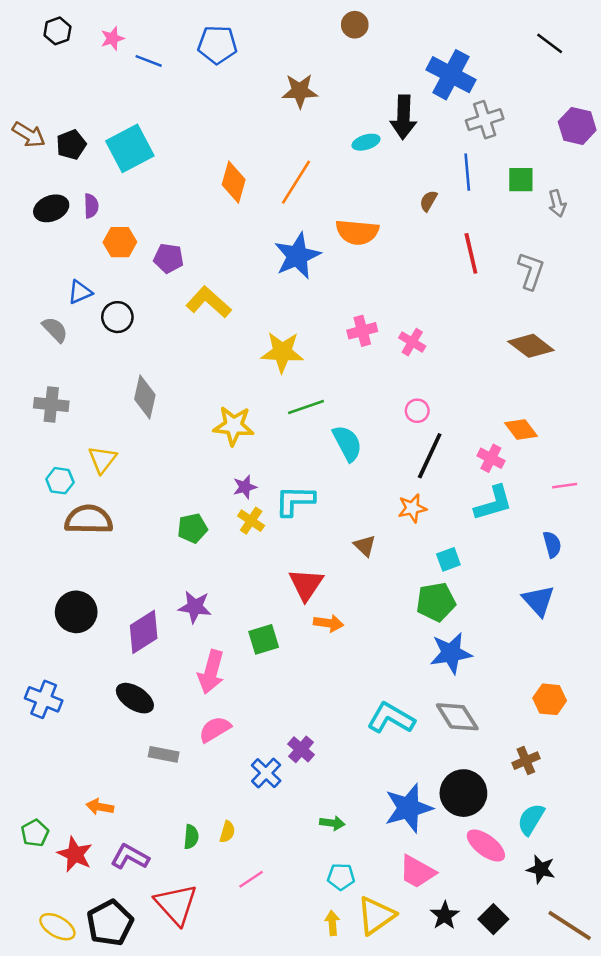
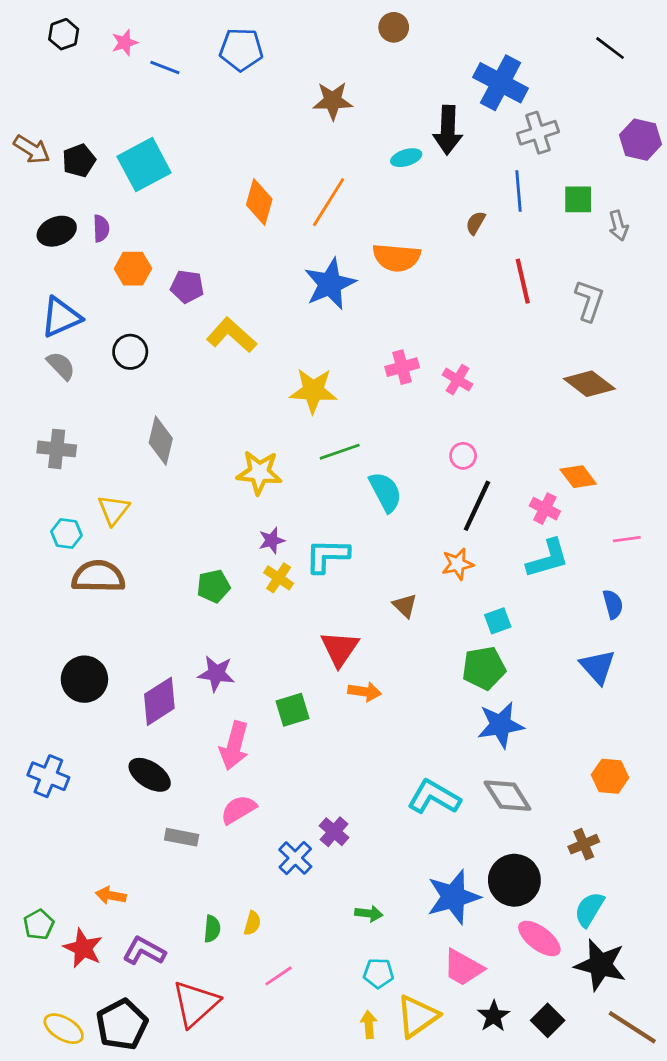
blue triangle: (80, 292) -> (61, 317), moved, size x1.5
black star: (541, 869) -> (600, 965), size x1.6
red triangle: (176, 904) -> (195, 1004), turned 30

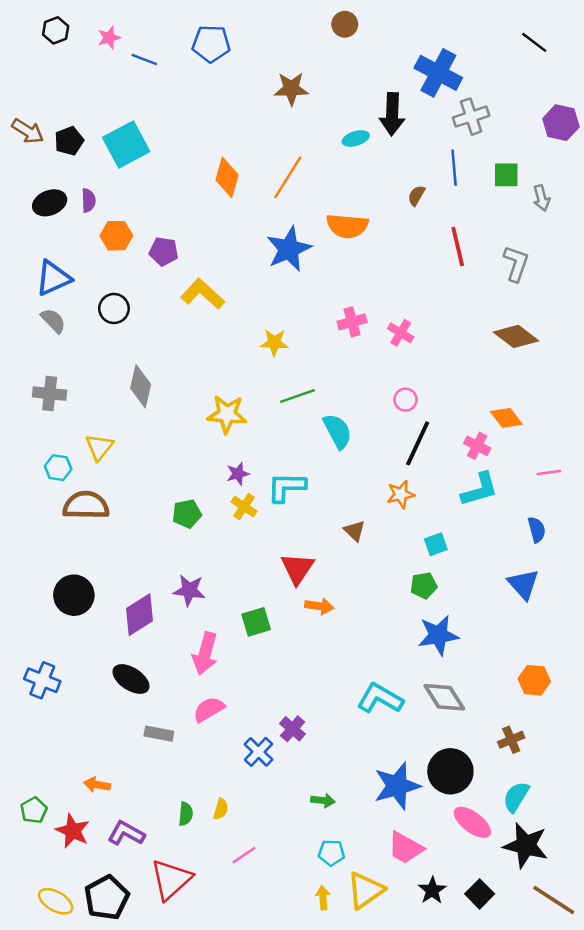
yellow star: (313, 391) -> (274, 343), size x0.7
green pentagon: (484, 668) -> (424, 585), size x0.7

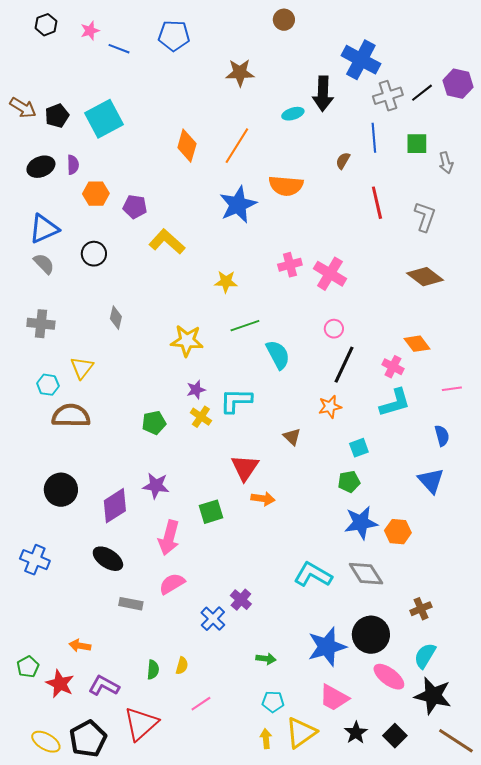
black line: (534, 42) -> (422, 93), moved, turned -75
purple hexagon: (561, 123) -> (458, 84), moved
pink cross: (401, 333) -> (330, 274), size x1.5
gray diamond: (141, 386) -> (116, 318), size x0.7
orange hexagon: (534, 680) -> (398, 532), moved

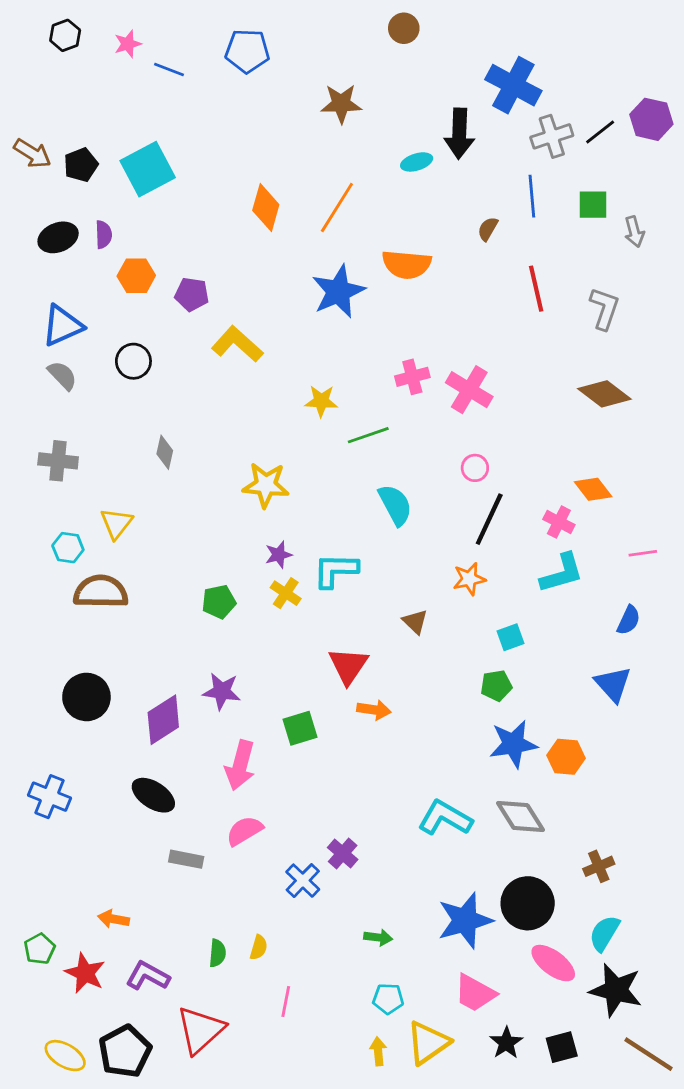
green line: (245, 326) -> (368, 435), moved
blue semicircle: (442, 436) -> (629, 620), turned 40
pink line: (201, 704) -> (286, 1001), turned -45
black square: (395, 736) -> (562, 1047), turned 30

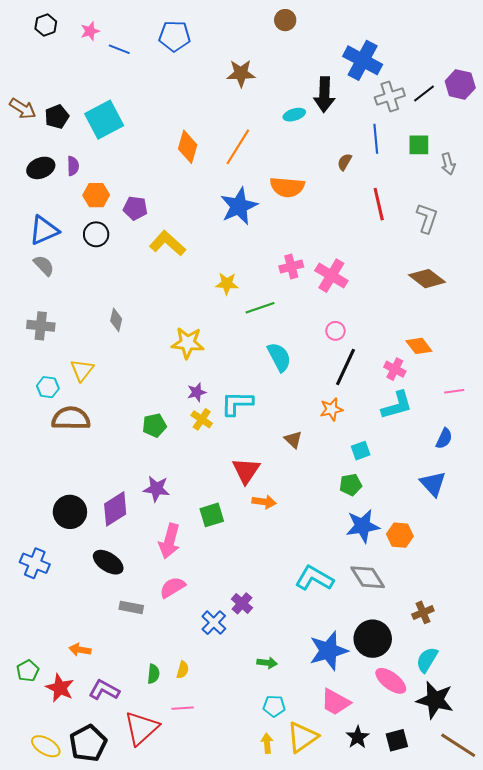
black circle: (133, 361) -> (96, 234), moved
black circle: (86, 697) -> (70, 512), moved
pink line: (286, 1001) -> (183, 708), moved, turned 75

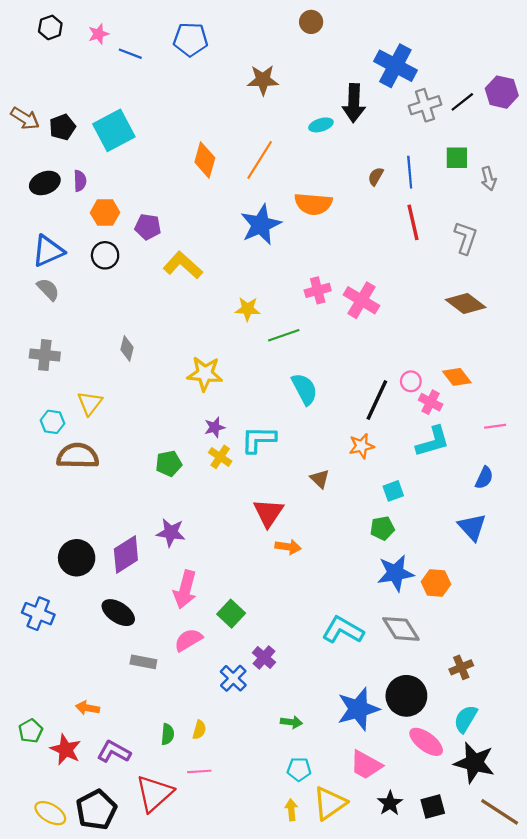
blue line: (376, 139) -> (410, 172), moved
pink circle: (335, 331) -> (411, 381), moved
green square: (212, 515) -> (231, 614), moved, turned -30

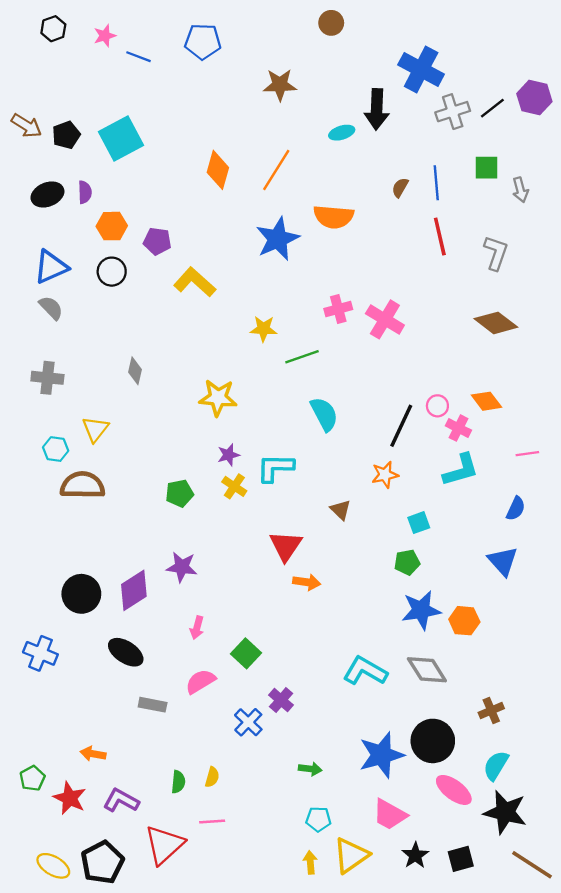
pink arrow: (185, 590) -> (197, 628), size x0.6

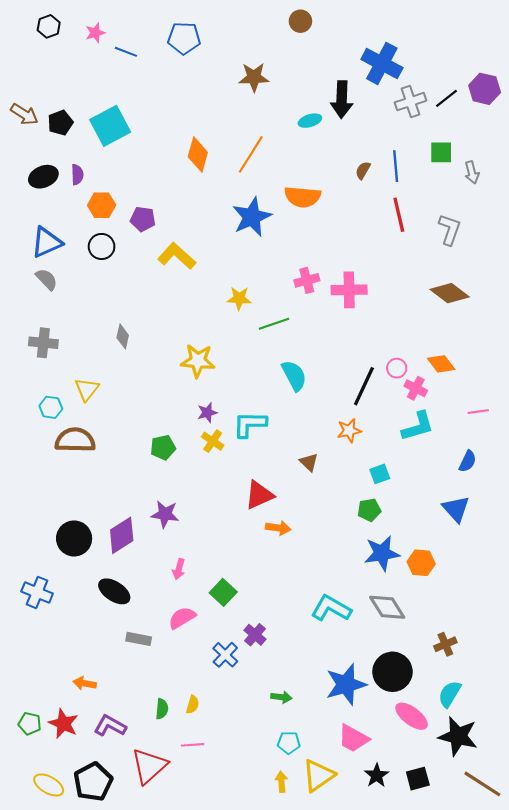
pink cross: (385, 319) -> (349, 290), turned -32
red triangle: (286, 546) -> (259, 495), turned 32
green pentagon: (32, 778) -> (30, 724), moved, turned -30

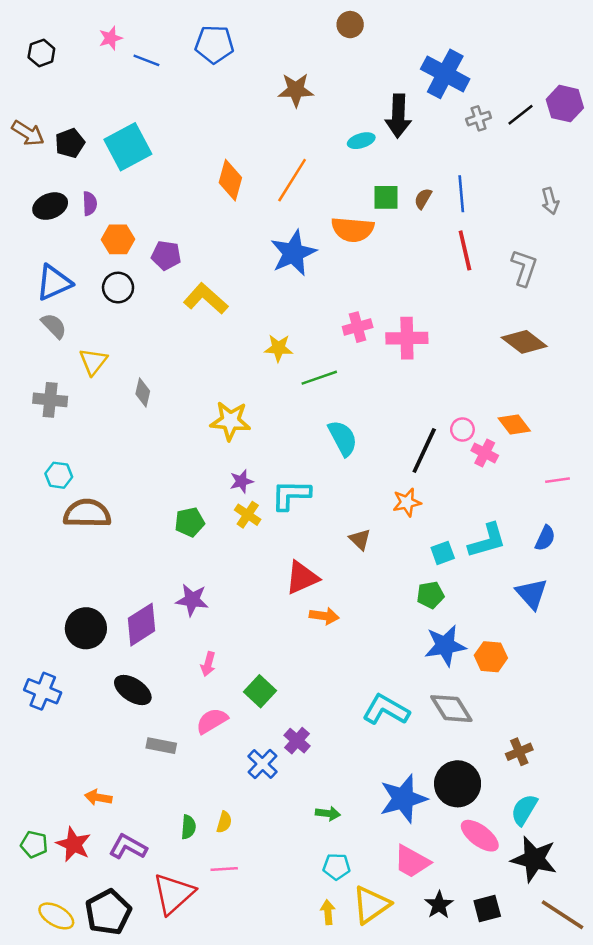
black hexagon: (49, 26) -> (41, 53), moved
gray cross: (410, 102) -> (479, 118), size x0.7
green square: (441, 152) -> (386, 197), moved
yellow triangle: (87, 389) -> (93, 362), moved
cyan L-shape: (418, 426) -> (487, 541), moved

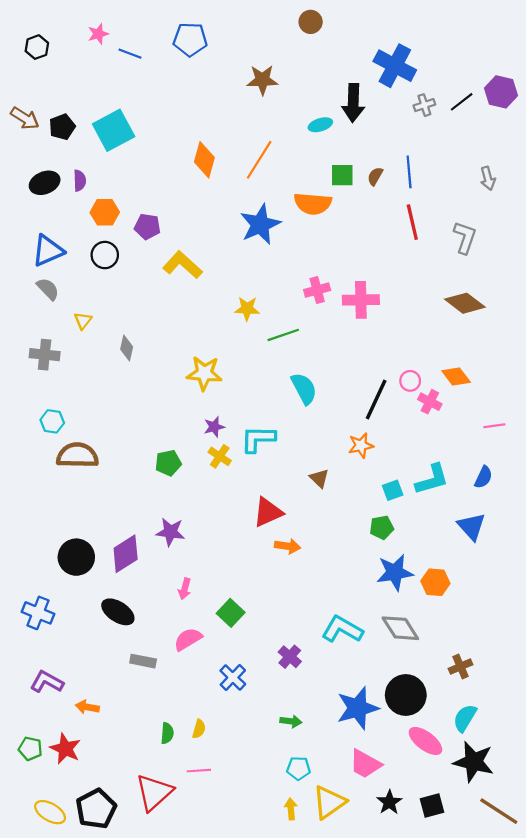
yellow triangle: (93, 362) -> (83, 321), size x0.7
purple cross: (297, 741) -> (290, 657), moved
purple L-shape: (128, 847) -> (47, 682), moved

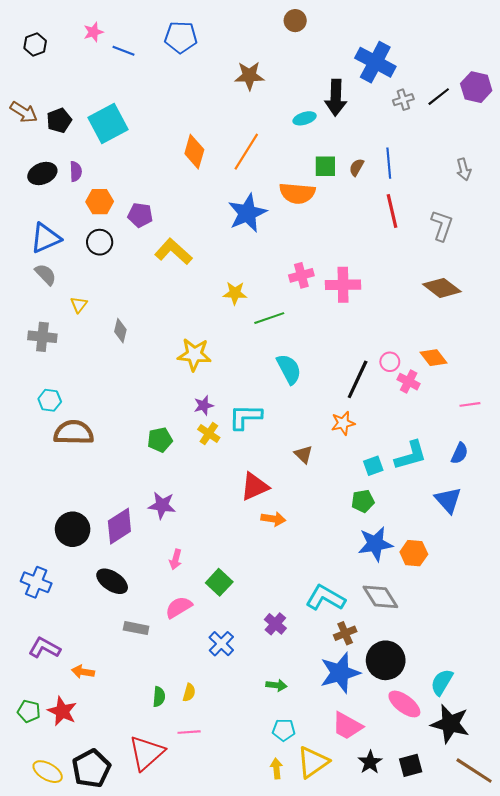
brown cross: (460, 667) -> (345, 633), moved

